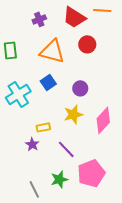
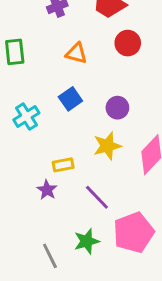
orange triangle: (52, 51) -> (76, 53), size x0.6
cyan cross: (18, 94) -> (26, 116), size x0.7

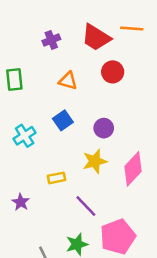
purple star: (47, 190) -> (21, 202), moved

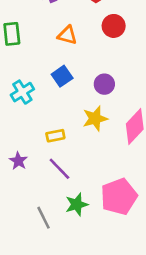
purple line: (86, 206) -> (59, 169), moved

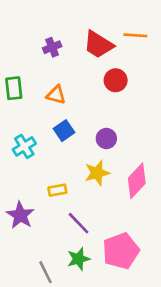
orange triangle: (67, 35) -> (56, 95), moved
purple star: (18, 161) -> (20, 215), size x1.5
purple line: (59, 169) -> (79, 223), moved

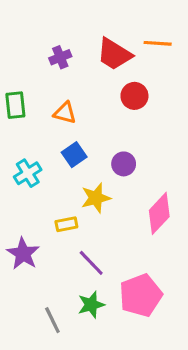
yellow star: (97, 173) -> (96, 198), moved

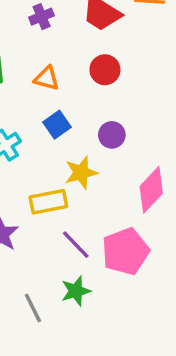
red circle: (134, 96) -> (105, 70), moved
yellow rectangle: (66, 224) -> (48, 202), size x1.5
pink pentagon: (141, 295) -> (126, 251), moved

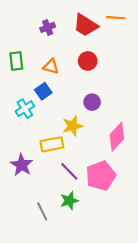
blue square: (57, 125) -> (43, 91), moved

